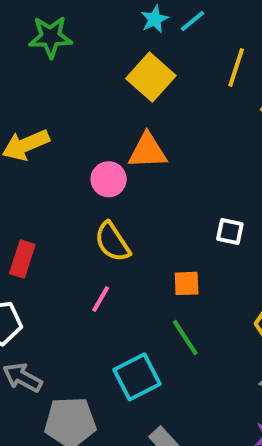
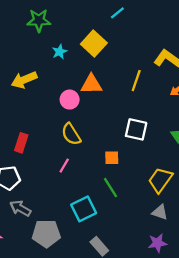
cyan star: (155, 19) -> (60, 52), moved
yellow line: (236, 68) -> (136, 81), moved
white square: (230, 232) -> (136, 129), size x1.5

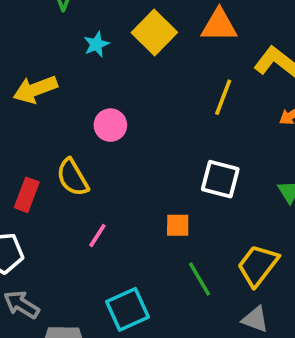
orange triangle: (91, 84) -> (219, 25), moved
yellow semicircle: (71, 134) -> (73, 177), moved
green line: (110, 188) -> (199, 279), moved

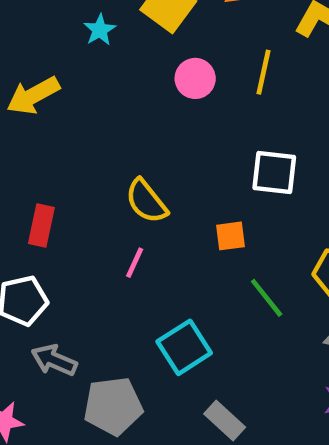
pink circle: (110, 125) -> (195, 78), moved
yellow semicircle: (73, 177) -> (146, 201), moved

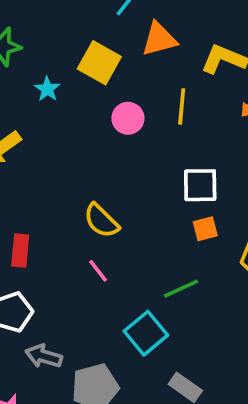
orange square: (231, 236) -> (205, 229), moved
pink line: (135, 263) -> (98, 271), turned -55
green line: (267, 298) -> (181, 289), moved, turned -69

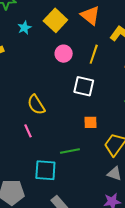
orange triangle: (159, 39) -> (90, 16), turned 40
white square: (200, 185) -> (84, 86), moved
cyan square: (146, 333) -> (45, 170), turned 30

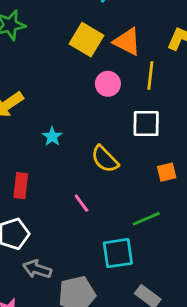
orange triangle: (90, 16) -> (127, 42), moved
cyan star: (24, 28) -> (52, 137), moved
yellow semicircle: (36, 105) -> (105, 159), moved

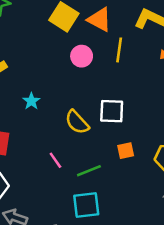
white square: (146, 124) -> (112, 111), moved
orange square: (167, 172) -> (126, 151), moved
green line: (146, 219) -> (89, 171), moved

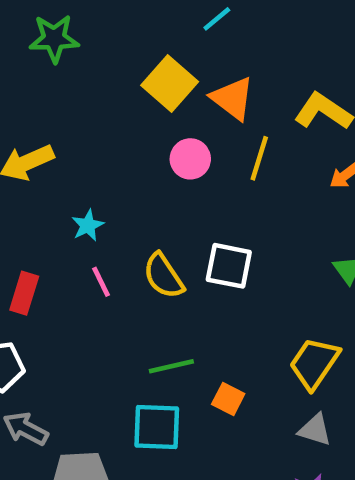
orange square: (126, 151) -> (228, 399), moved, turned 30
pink line: (55, 160) -> (101, 282), moved

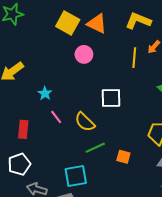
yellow line: (259, 158) -> (134, 58), moved
yellow semicircle: (164, 276) -> (85, 122), moved
cyan square: (157, 427) -> (76, 176), moved

